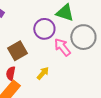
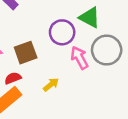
red semicircle: (11, 73) -> (13, 78), turned 48

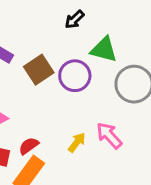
brown square: (26, 53) -> (39, 70), moved
pink arrow: (79, 58) -> (109, 135), moved

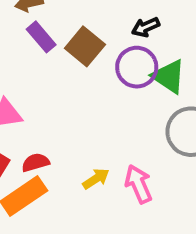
brown square: (39, 70) -> (85, 46), moved, turned -36
purple circle: (75, 76) -> (137, 67), moved

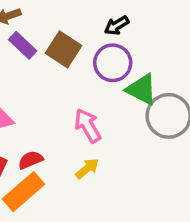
green triangle: (169, 77) -> (142, 89), moved
pink arrow: (139, 184) -> (88, 126), moved

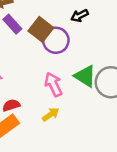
purple circle: (113, 63) -> (56, 40), moved
green triangle: (142, 89) -> (85, 76), moved

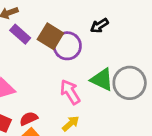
black arrow: (80, 16) -> (99, 26), moved

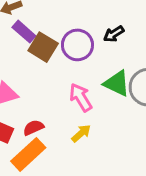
black arrow: (99, 26) -> (114, 34), moved
brown square: (50, 36) -> (43, 47), moved

